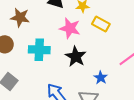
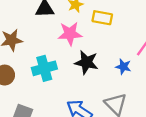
blue star: (101, 78) -> (123, 67), moved

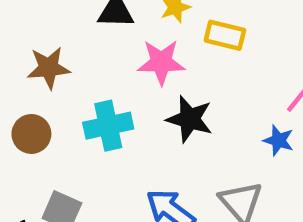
blue star: (123, 67) -> (279, 140), moved

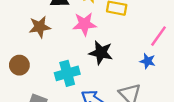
brown star: (49, 68) -> (40, 27), moved
cyan cross: (108, 126) -> (67, 73), moved

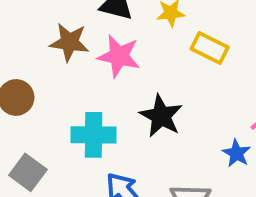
pink star: (84, 24) -> (119, 56), moved

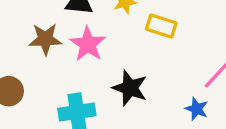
pink star: (119, 56) -> (88, 44), turned 30

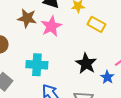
black star: (130, 88) -> (86, 63), moved

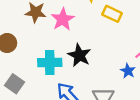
black star: (86, 63) -> (79, 55), moved

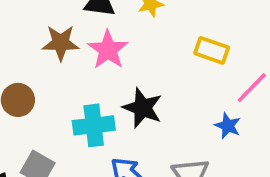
yellow rectangle: (112, 14) -> (212, 50), moved

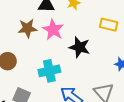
black star: (143, 108) -> (79, 47), moved

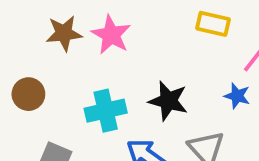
black star: (79, 47) -> (168, 101), moved

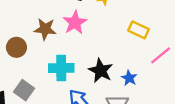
brown star: (64, 33) -> (45, 29), moved
blue star: (237, 96) -> (129, 78), moved

